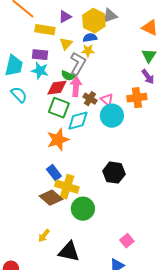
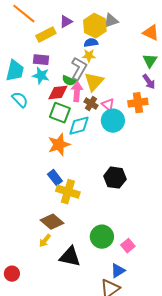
yellow rectangle: (45, 30) -> (46, 35), turned -36
yellow triangle: (66, 44) -> (94, 82), moved, size x1.5
brown diamond: (51, 198) -> (52, 222), moved
green circle: (83, 209) -> (102, 237), moved

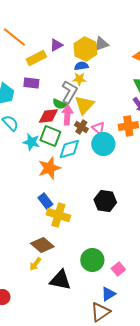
cyan star: (41, 76) -> (31, 142), moved

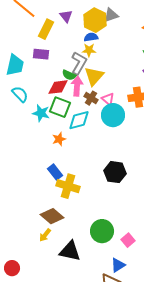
purple triangle: (56, 45) -> (66, 16), turned -40
yellow rectangle: (36, 58) -> (46, 29), turned -36
orange star: (49, 168) -> (59, 139), size x0.6

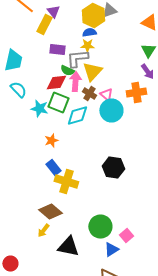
purple triangle: (66, 16) -> (53, 12), moved
purple rectangle: (41, 54) -> (57, 50), moved
gray L-shape: (79, 63) -> (77, 58), turned -125
orange star: (59, 139) -> (51, 140), moved
blue triangle: (118, 265) -> (111, 250), moved

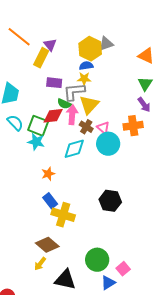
green square: (58, 102) -> (38, 126), moved

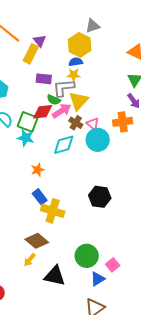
gray triangle: (106, 44) -> (93, 26), moved
pink arrow: (72, 115) -> (62, 111), turned 54

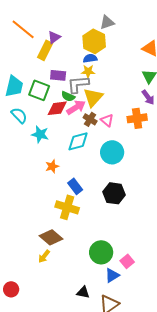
purple triangle: (40, 41) -> (54, 37), turned 32
green square: (28, 122) -> (39, 90), moved
cyan circle: (98, 140) -> (112, 152), moved
blue rectangle: (40, 197) -> (75, 186), moved
black triangle: (55, 276) -> (83, 292), moved, size x0.6

